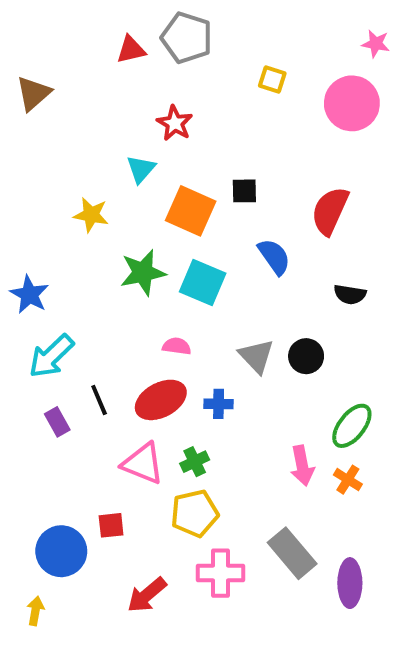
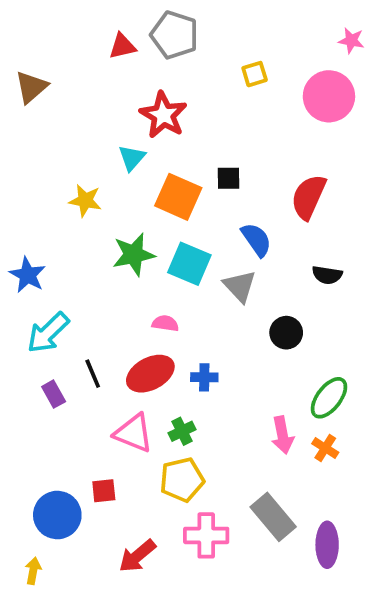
yellow square: (272, 79) -> (255, 74), turned -35
red star: (175, 123) -> (163, 115), size x1.4
gray triangle: (256, 356) -> (240, 286), moved

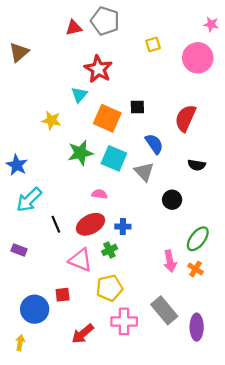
purple rectangle: (54, 394) -> (19, 250), moved, turned -40
green cross: (182, 431) -> (109, 250), moved

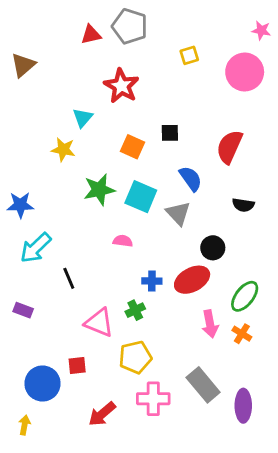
cyan triangle: (79, 95) -> (83, 118), moved
orange square: (107, 118) -> (132, 147), size x0.7
blue star: (17, 165) -> (20, 205), turned -30
red ellipse: (90, 224) -> (192, 280), moved

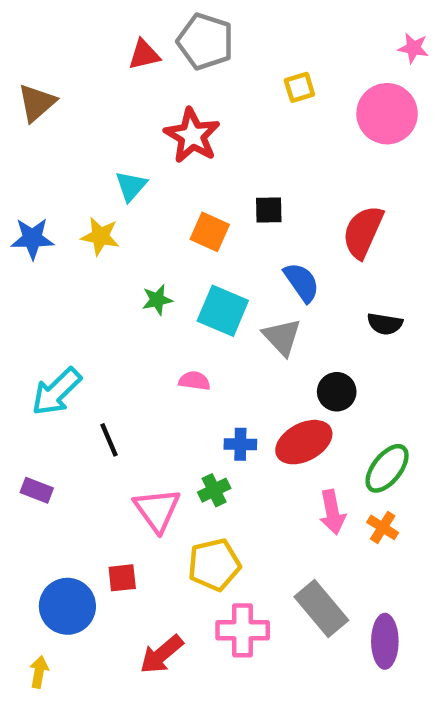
green star: (99, 190) -> (157, 300), size x0.6
blue star: (20, 205) -> (32, 238), moved
pink triangle: (99, 323) -> (157, 510), turned 32

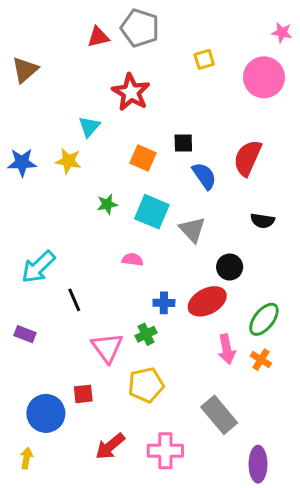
blue semicircle: (302, 282) -> (204, 176), moved
pink cross: (243, 630) -> (165, 451), moved
purple ellipse: (385, 641) -> (258, 464), moved

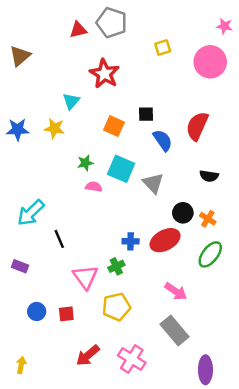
pink semicircle: (133, 260) -> (94, 187), moved
pink arrow: (227, 349) -> (176, 291), moved, turned -45
orange cross: (261, 360) -> (208, 219), moved
blue circle: (46, 413) -> (37, 311), moved, size x0.6
pink cross: (165, 451) -> (132, 359), turned 32

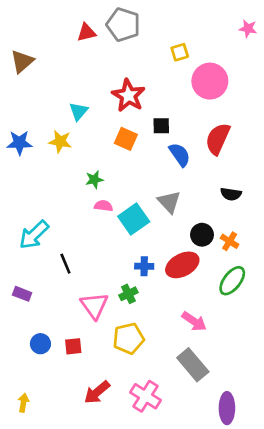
pink circle: (210, 62) -> (210, 81), moved
red star: (104, 74) -> (128, 96), moved
cyan square: (121, 169) -> (134, 219), moved, turned 32

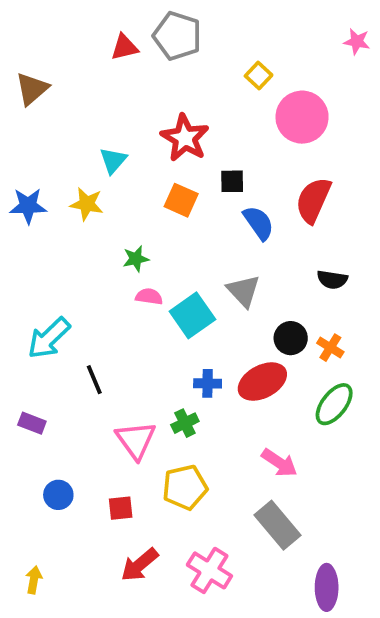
yellow square: (180, 52) -> (259, 76), turned -30
red square: (73, 346) -> (121, 508), moved

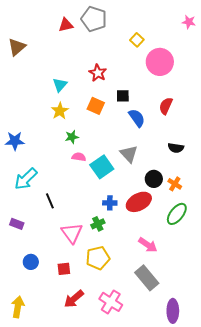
red star: (185, 138) -> (98, 73), size x0.7
red semicircle: (313, 200) -> (166, 106), size x0.7
yellow star: (87, 204) -> (60, 111), moved, turned 30
blue star: (28, 206) -> (15, 141), moved
yellow arrow: (34, 580) -> (18, 307), size x1.5

